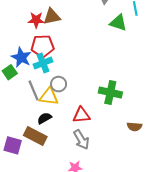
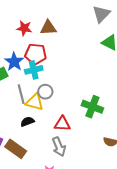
red star: (36, 20) -> (24, 28), moved
brown rectangle: (35, 136) -> (16, 149), moved

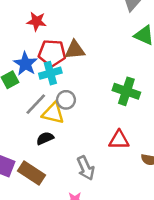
brown triangle: (48, 28) -> (75, 50), moved
gray line: (21, 94) -> (36, 104), turned 60
green cross: (92, 107) -> (126, 91), moved
red triangle: (62, 124) -> (119, 140), moved

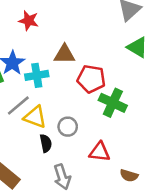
red pentagon: (52, 53) -> (91, 79), moved
gray circle: (66, 100) -> (68, 127), moved
black semicircle: (45, 138) -> (46, 143), moved, turned 96

